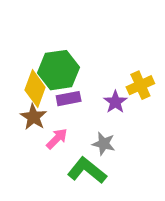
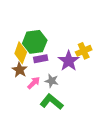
purple star: (115, 102) -> (69, 61), size x1.5
gray star: (104, 144) -> (52, 81), moved

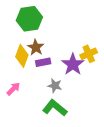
green hexagon: (35, 42) -> (29, 19), moved
brown star: (20, 70) -> (36, 47), moved
pink arrow: (34, 83) -> (13, 89), moved

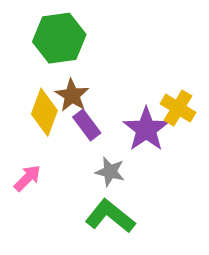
yellow cross: (89, 54) -> (178, 108), turned -35
purple rectangle: (43, 62) -> (87, 125), turned 64

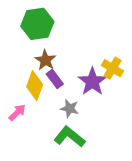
yellow diamond: (44, 112) -> (35, 86), moved

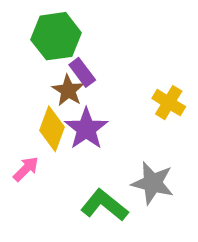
purple rectangle: (55, 79) -> (82, 72), moved
purple star: (92, 82) -> (86, 129), moved
gray star: (70, 108) -> (153, 183), moved, size x1.5

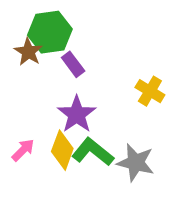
brown star: (68, 90) -> (28, 52), moved
yellow diamond: (52, 129) -> (62, 150), moved
green L-shape: (104, 205) -> (93, 152), moved

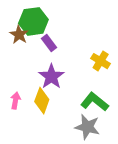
pink arrow: (23, 150) -> (15, 101), turned -35
green L-shape: (93, 152) -> (95, 102), moved
gray star: (136, 163) -> (87, 127), moved

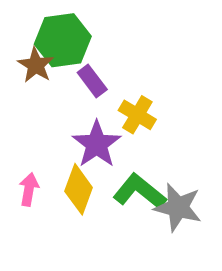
yellow cross: (101, 61) -> (137, 115), moved
green L-shape: (95, 102) -> (140, 192), moved
gray star: (87, 127) -> (178, 207), moved

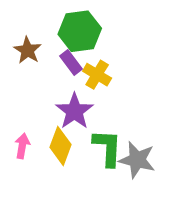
green hexagon: (63, 40) -> (80, 31), moved
yellow cross: (137, 115) -> (97, 75), moved
green L-shape: (140, 192) -> (107, 148), turned 54

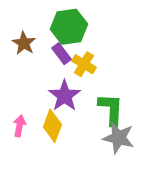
green L-shape: (107, 148) -> (111, 109), moved

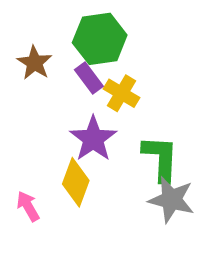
pink arrow: (19, 126) -> (28, 206), moved, turned -40

